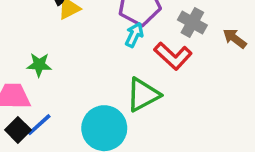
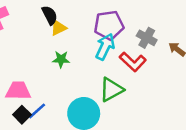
cyan arrow: (134, 35) -> (105, 47), size x1.5
green star: (39, 65) -> (61, 59), moved

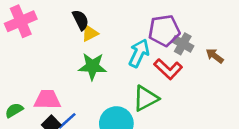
purple pentagon: (109, 25) -> (164, 31), moved
green star: (61, 59) -> (92, 66), size x1.5

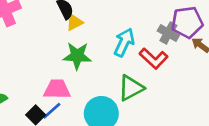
purple pentagon: (164, 31) -> (187, 22), moved
pink trapezoid: (47, 100) -> (57, 89), moved

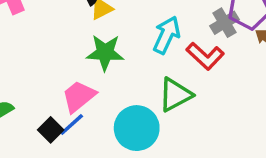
gray cross: (168, 33) -> (224, 23), turned 30
pink trapezoid: (57, 89) -> (79, 96), turned -40

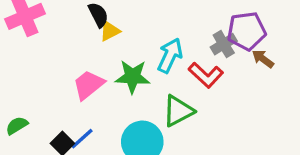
green star: (105, 53) -> (132, 77), moved
pink trapezoid: (79, 96) -> (89, 85), moved

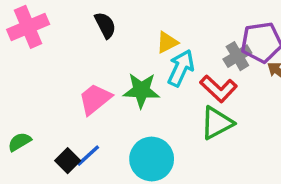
yellow triangle: (110, 31) -> (167, 42), moved
green triangle: (178, 111) -> (217, 123), moved

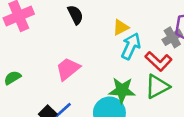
green star: (141, 90) -> (122, 90), moved
green semicircle: (20, 142) -> (12, 78), moved

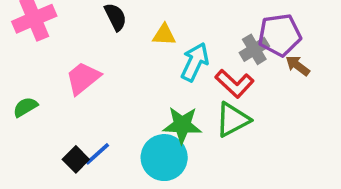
yellow triangle: (121, 27) -> (164, 35), moved, turned 30
pink trapezoid: (68, 69) -> (83, 78), moved

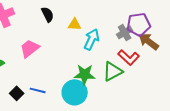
brown arrow: (298, 66) -> (149, 41), size x1.5
red L-shape: (234, 84) -> (129, 57), moved
blue line: (97, 154) -> (38, 90), turned 56
black square: (76, 159) -> (17, 93), moved

